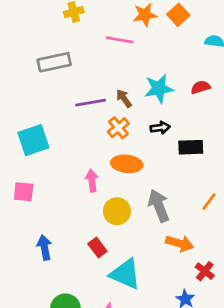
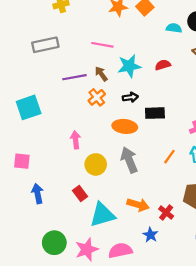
pink line: (120, 40) -> (102, 45), moved
orange ellipse: (127, 164) -> (125, 126), moved
pink square: (24, 192) -> (22, 161), moved
orange arrow: (180, 243) -> (138, 205), moved
cyan triangle: (125, 274) -> (102, 215), turned -40

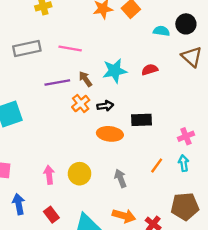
pink line: (102, 45) -> (70, 49), moved
black arrow: (130, 97) -> (105, 106), moved
pink arrow: (76, 140) -> (49, 175), moved
gray arrow: (129, 160) -> (120, 178), moved, size x0.7
red rectangle: (80, 194) -> (51, 215), moved

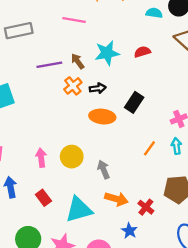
pink line: (70, 49) -> (74, 20), moved
black rectangle: (142, 120) -> (134, 102), turned -54
gray arrow: (120, 178) -> (103, 169), moved

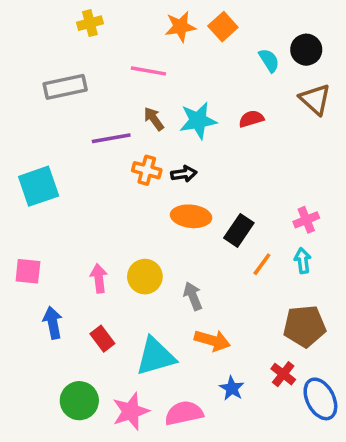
cyan semicircle: (154, 13) -> (269, 60), turned 49
brown arrow: (78, 61) -> (154, 119), moved
orange cross: (73, 86) -> (147, 170), turned -36
black rectangle: (134, 102) -> (239, 230), moved
red cross: (146, 207) -> (283, 374), moved

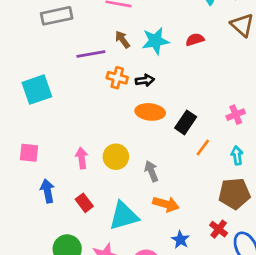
cyan arrow: (303, 261) -> (237, 155), moved

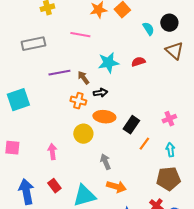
brown arrow: (122, 40) -> (83, 78), moved
orange cross: (117, 78) -> (78, 101), moved
yellow circle: (116, 157) -> (83, 134), moved
blue arrow: (47, 191) -> (26, 192), moved, size x1.4

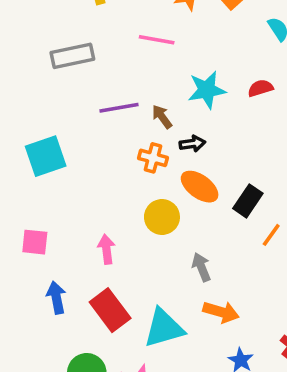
orange ellipse: (104, 117) -> (200, 187), turned 30
red rectangle: (54, 186) -> (110, 310), size x1.6
blue arrow: (26, 192) -> (56, 298), moved, size x0.7

